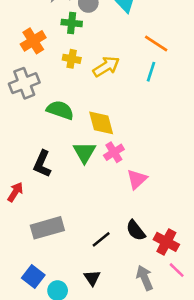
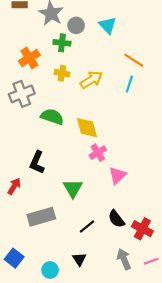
green triangle: (84, 152) -> (73, 188), moved
pink line: (177, 270) -> (151, 261), moved, turned -64
blue square: (33, 277) -> (14, 258), moved

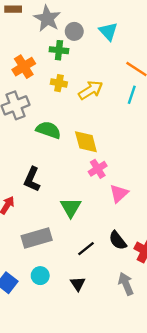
cyan circle: (50, 270) -> (40, 276), moved

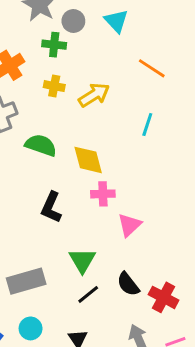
cyan line: (132, 95) -> (147, 124), moved
pink cross: (98, 169) -> (103, 194), turned 30
black L-shape: (32, 179) -> (51, 207), moved
green triangle: (71, 208) -> (82, 260), moved

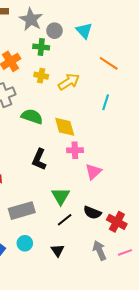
black semicircle: (128, 284) -> (92, 213), turned -30

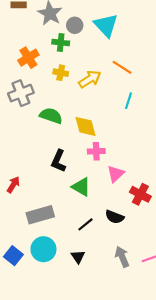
cyan triangle: (84, 31) -> (106, 25), size x1.4
orange line: (109, 63) -> (122, 67), moved
green triangle: (61, 196) -> (81, 187), moved, turned -30
red cross: (117, 222) -> (140, 194), moved
cyan circle: (25, 243) -> (43, 249), size x1.5

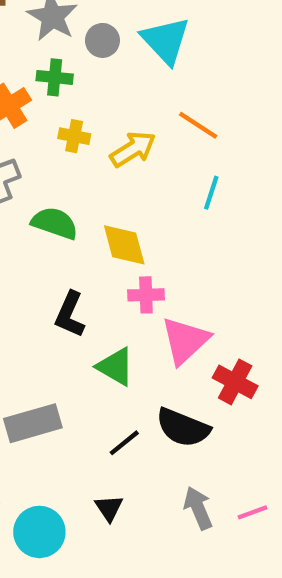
green cross: (61, 43) -> (55, 77), moved
pink triangle: (116, 174) -> (185, 341), size x1.4
black semicircle: (115, 217) -> (183, 428), size x1.4
cyan circle: (43, 249) -> (39, 532), moved

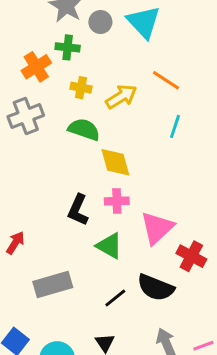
green semicircle: (55, 223) -> (84, 129), moved
pink cross: (146, 295) -> (117, 201), moved

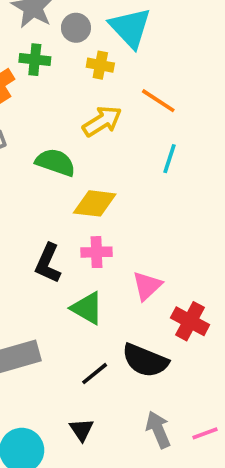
yellow cross: (81, 88) -> (100, 65), moved
yellow diamond: (115, 162) -> (95, 203), turned -68
pink triangle: (157, 228) -> (147, 286), size x0.7

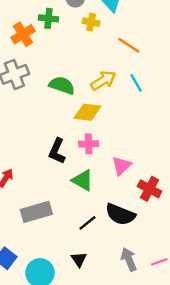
yellow arrow: (102, 121) -> (103, 81), moved
cyan line: (169, 159) -> (136, 83), turned -48

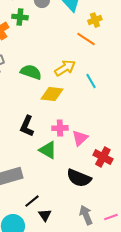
yellow cross: (91, 22) -> (95, 20), moved, turned -32
cyan line: (136, 83) -> (91, 81), moved
pink cross: (89, 144) -> (60, 128), moved
black line: (87, 223) -> (32, 201), moved

